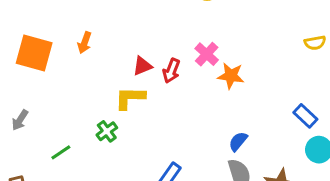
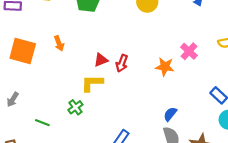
orange arrow: (85, 43) -> (59, 43), turned -40
pink cross: (207, 54) -> (189, 51), moved
green line: (61, 152) -> (42, 123), turned 56

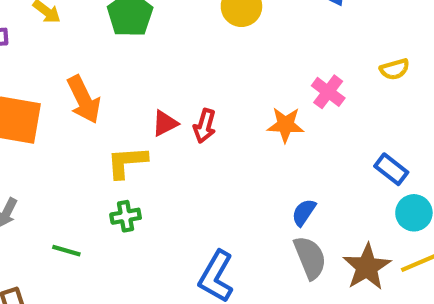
orange arrow: (59, 43) -> (84, 100), size x1.6
yellow L-shape: (92, 83) -> (127, 162), moved
green cross: (75, 107) -> (126, 216), turned 32

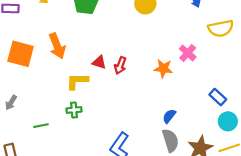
yellow semicircle: (395, 69) -> (221, 28), moved, size x1.6
red triangle: (165, 123) -> (99, 62), turned 40
green line: (66, 251) -> (41, 126), turned -32

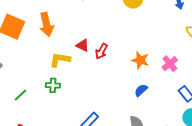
pink cross: (188, 53) -> (170, 64), moved
blue semicircle: (169, 116) -> (141, 90), moved
green line: (41, 126) -> (20, 95), turned -40

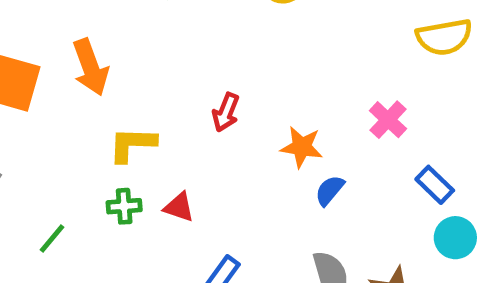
red triangle: (83, 45) -> (179, 207), moved
orange star: (140, 60) -> (302, 147), moved

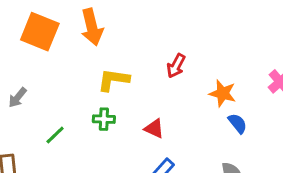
blue semicircle: (330, 190) -> (238, 123), turned 95
red triangle: (179, 207) -> (154, 129), moved

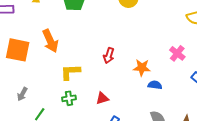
gray arrow: (18, 97) -> (22, 94), moved
blue semicircle: (238, 123) -> (155, 85), turned -32
red triangle: (154, 129) -> (102, 98), turned -32

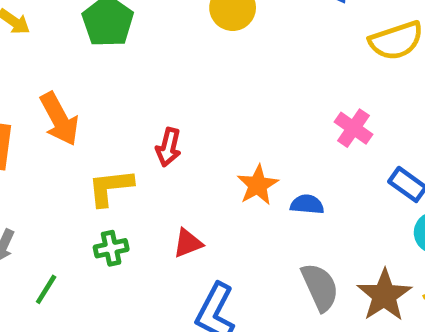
red arrow: (109, 56) -> (168, 147), moved
orange star: (142, 68) -> (258, 185), moved, turned -30

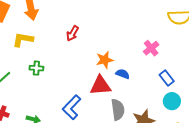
yellow L-shape: (110, 187) -> (23, 40), moved
red triangle: (188, 243) -> (100, 86), moved, size x1.6

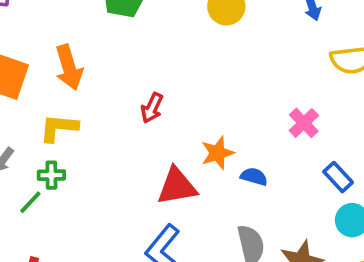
green cross: (36, 68) -> (51, 175), moved
red triangle: (100, 86) -> (177, 186), moved

